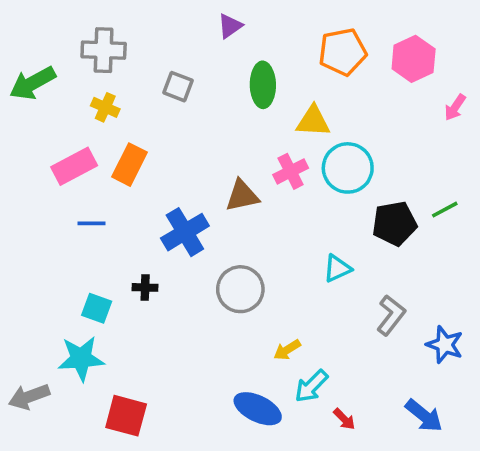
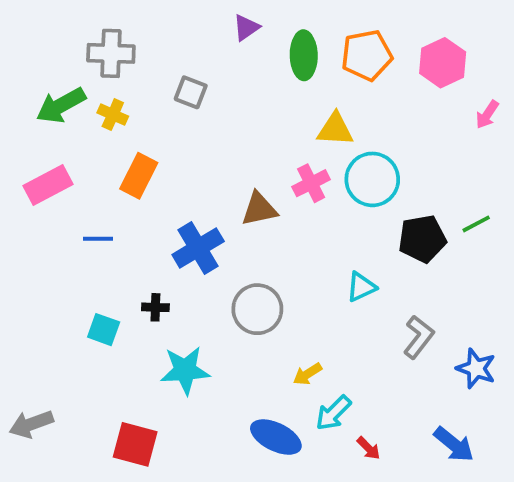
green arrow: (33, 83) -> (61, 105), moved
green ellipse: (263, 85) -> (304, 55), moved
pink rectangle: (74, 166) -> (48, 185), moved
cyan star: (81, 358) -> (185, 370), moved

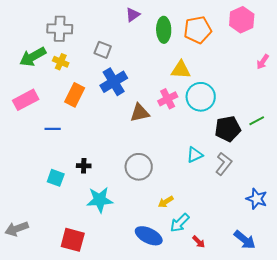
pink hexagon: (443, 63) -> (242, 20), moved
blue cross: (198, 248) -> (114, 82), moved
gray L-shape: (419, 337) -> (224, 164), moved

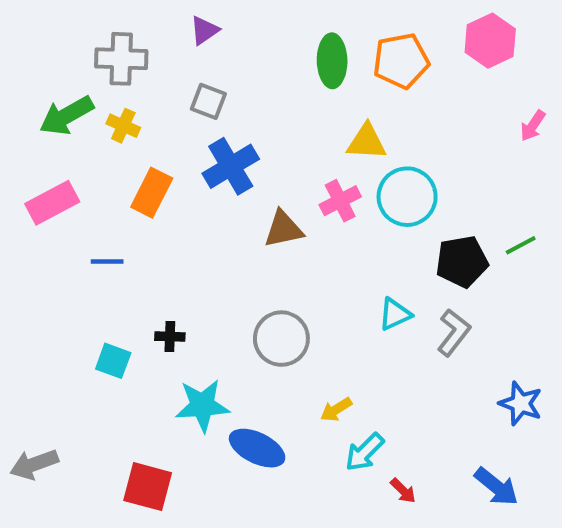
purple triangle: (133, 15) -> (204, 30), moved
blue ellipse: (149, 236) -> (257, 448), moved

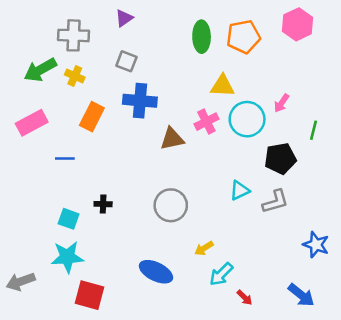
pink arrow: (533, 126) -> (282, 103), moved
blue cross: (231, 166) -> (140, 101), turned 36
green line: (521, 245) -> (314, 130), moved, turned -48
gray L-shape: (454, 332) -> (275, 202), turned 36
cyan star: (202, 405) -> (67, 257), moved

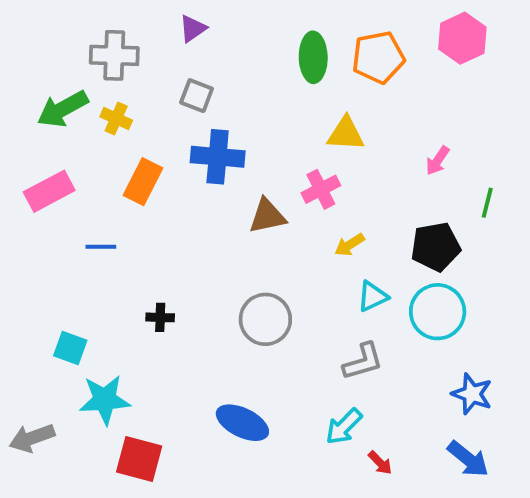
cyan circle: (247, 119) -> (438, 312), moved
gray L-shape: (275, 202) -> (363, 361), moved
cyan square: (69, 219) -> (70, 348), moved
blue star: (316, 245) -> (472, 394), moved
yellow arrow: (204, 248) -> (350, 245), moved

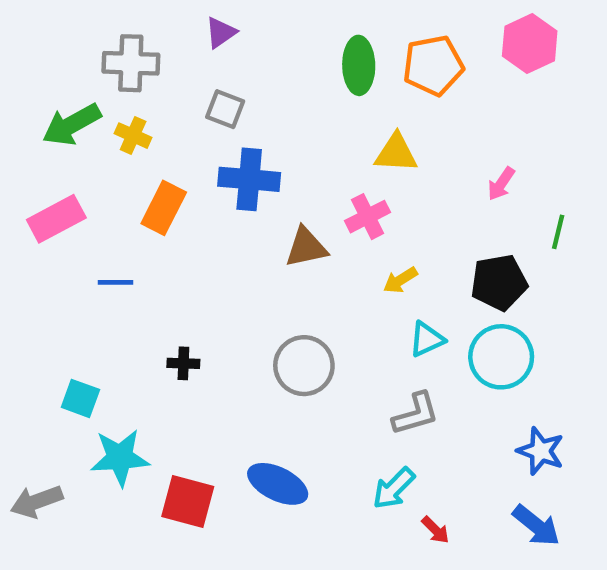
red square: (139, 459) -> (188, 501), moved

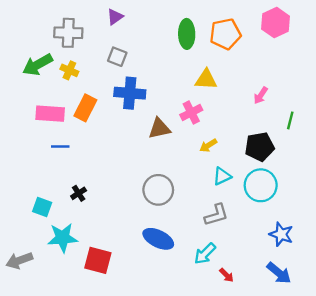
pink rectangle: (56, 219) -> (50, 114), moved, turned 32
black cross: (183, 363) -> (79, 193), moved, turned -35
blue ellipse: (278, 484) -> (158, 239), moved

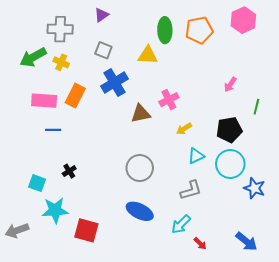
yellow triangle: (206, 79) -> (148, 55), moved
blue cross: (130, 93) -> (115, 82), turned -36
blue star: (281, 234) -> (254, 188), moved

